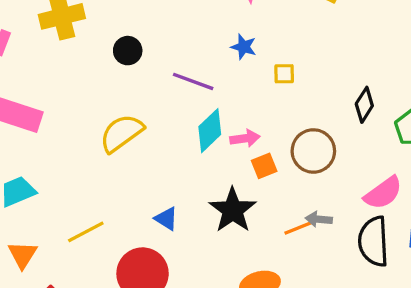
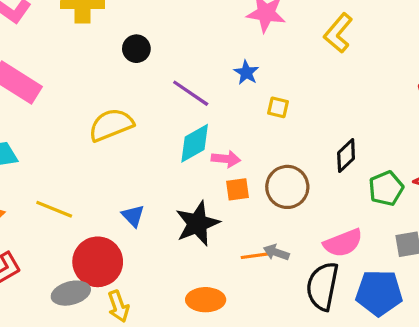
yellow line: (86, 232) -> (54, 209), turned 36

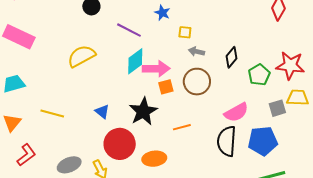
pink arrow: (226, 159) -> (156, 69), size x1.5
gray arrow: (276, 252) -> (197, 52), moved
red circle: (98, 262) -> (120, 144), moved

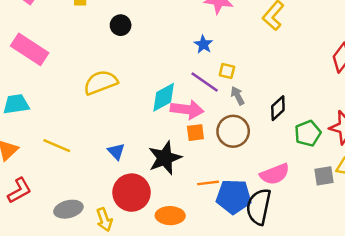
purple line: (129, 30) -> (205, 82), moved
gray arrow: (197, 52) -> (238, 96), turned 42
blue pentagon: (263, 141) -> (234, 197), moved

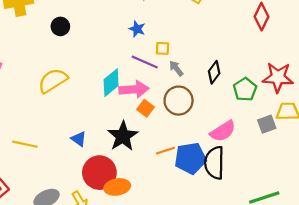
orange square: (195, 133) -> (145, 108), turned -35
orange ellipse: (170, 216) -> (117, 187), moved

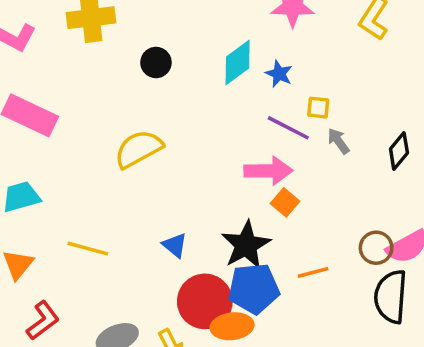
cyan diamond: (111, 83) -> (238, 62), moved
brown circle: (179, 101) -> (376, 248), moved, size x0.7
blue pentagon: (190, 158) -> (254, 289), moved

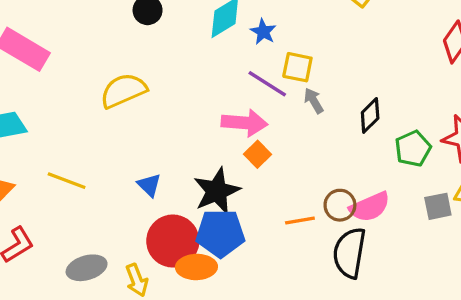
yellow square: (318, 108) -> (297, 67), size x1.4
orange line: (313, 272) -> (300, 221), moved

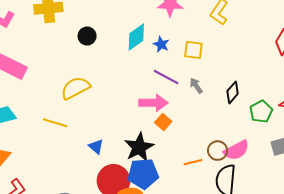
yellow square: (297, 67) -> (193, 50), moved
yellow line: (67, 181) -> (55, 123), moved

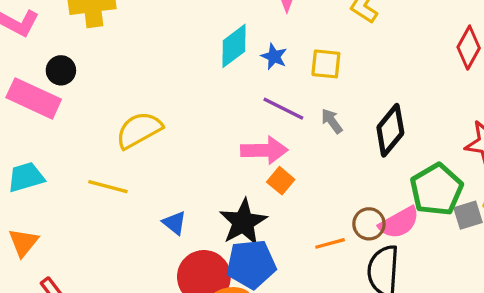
black circle: (87, 36) -> (61, 70), moved
black diamond: (233, 92) -> (390, 130), size x1.4
green pentagon: (261, 111) -> (436, 190), moved, size x1.4

